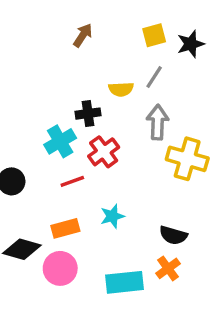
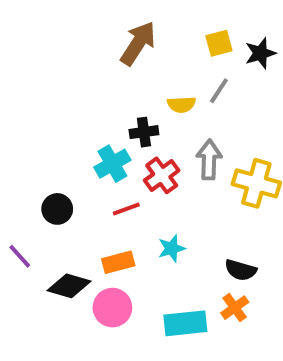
brown arrow: (83, 35) -> (138, 43), size x1.6
gray arrow: (158, 122) -> (209, 160), moved

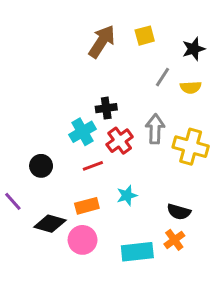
yellow square: (219, 43) -> (145, 36), moved
yellow semicircle: (181, 104) -> (191, 87), moved

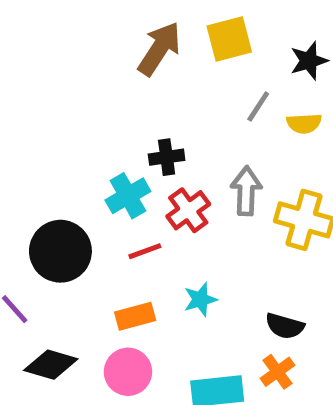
yellow square: (145, 36) -> (229, 39), size x1.4
black circle: (41, 166) -> (60, 251), size x1.6
black diamond: (50, 224) -> (51, 365), moved

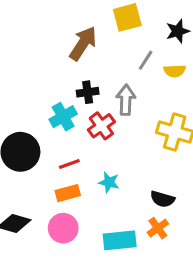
brown arrow: (159, 49) -> (83, 43), moved
gray arrow: (246, 191) -> (126, 100), moved
red line: (145, 251) -> (69, 164), moved
cyan star: (200, 299) -> (109, 182), turned 30

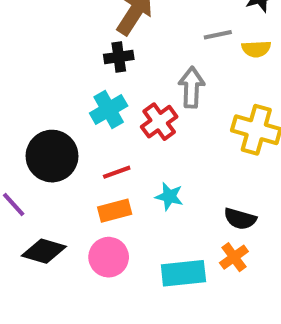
gray line: (146, 60) -> (218, 35), turned 45
black cross: (88, 92) -> (119, 57), moved

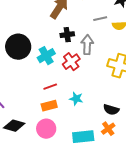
black cross: (119, 57) -> (67, 35), moved
black circle: (52, 156) -> (18, 47), moved

